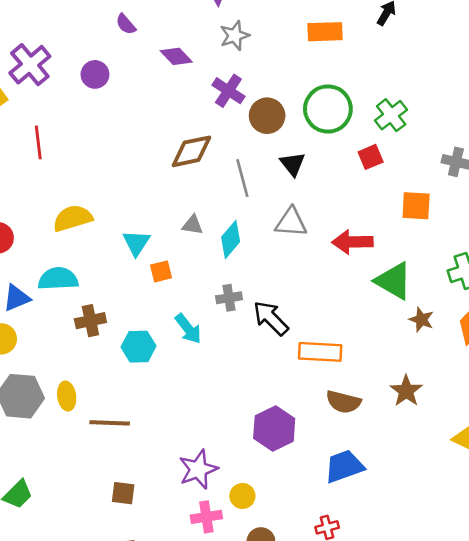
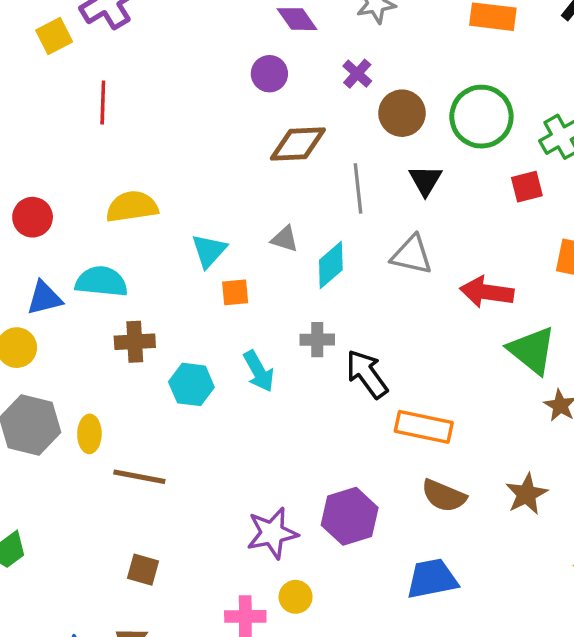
purple circle: (95, 74) -> (269, 74), moved
purple cross: (228, 91) -> (357, 74), size x0.7
purple star: (198, 469) -> (272, 533), moved

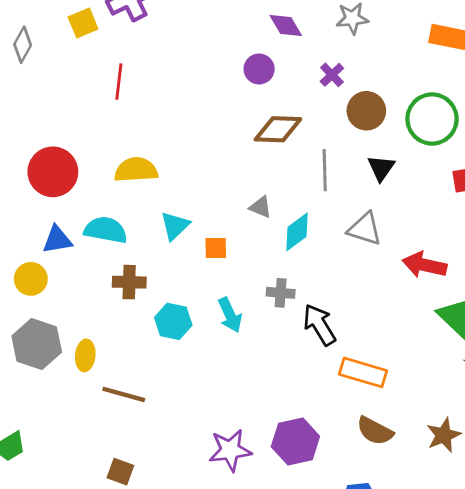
red circle: (33, 217) -> (53, 172), size x1.5
cyan triangle: (209, 251) -> (175, 226), moved

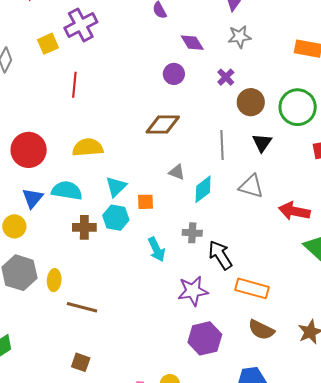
brown diamond: (278, 129) -> (163, 125), moved
blue triangle: (57, 240) -> (33, 198), turned -40
cyan hexagon: (173, 321) -> (116, 218), moved
purple star: (230, 450) -> (193, 291), moved

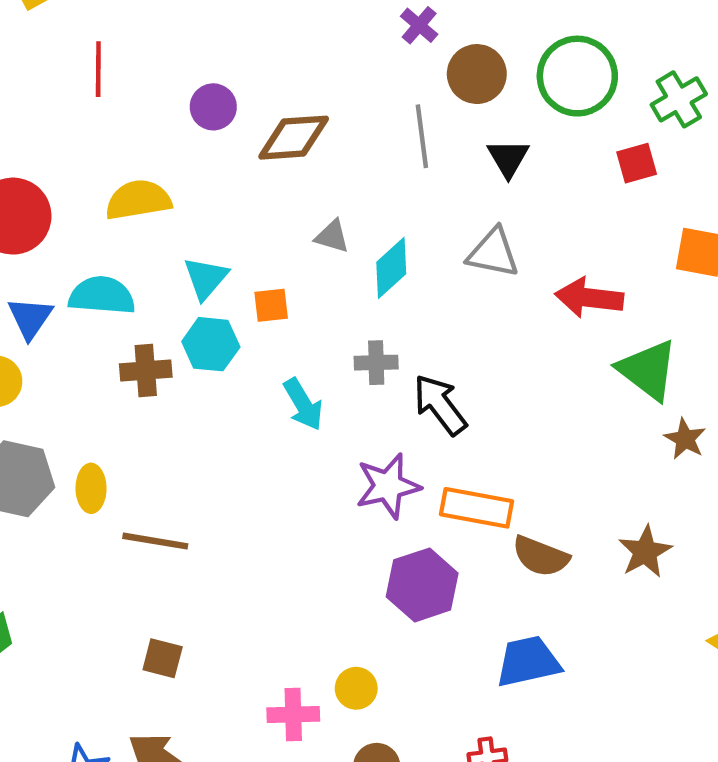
purple circle: (174, 74) -> (213, 107), moved
gray line: (222, 145) -> (422, 136), moved
orange rectangle: (252, 288) -> (477, 508), moved

